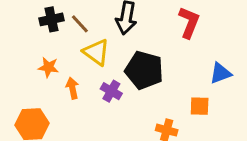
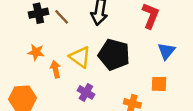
yellow triangle: (96, 52) -> (80, 57), moved
blue triangle: (220, 73) -> (166, 51), moved, turned -30
purple cross: (111, 91) -> (86, 92), moved

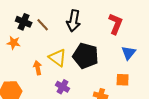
black cross: (38, 13) -> (24, 22), turned 35
orange star: (36, 52) -> (14, 43), moved

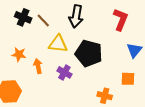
orange star: (14, 43) -> (19, 54), moved
yellow triangle: (58, 58) -> (58, 44), moved, turned -30
purple cross: (63, 87) -> (64, 72), moved

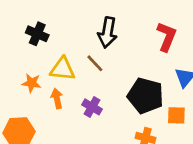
brown line: (43, 21) -> (95, 63), moved
yellow triangle: (58, 44) -> (63, 69), moved
black pentagon: (89, 53) -> (145, 96), moved

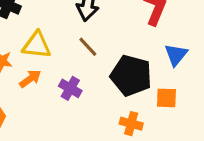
brown line: (95, 63) -> (88, 47), moved
orange arrow: (57, 98) -> (30, 79), turned 66

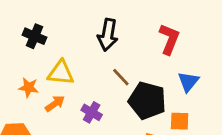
brown line: (88, 47) -> (121, 77), moved

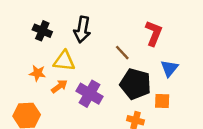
black arrow: (108, 35) -> (82, 30), moved
brown line: (121, 77) -> (122, 53), moved
purple cross: (92, 112) -> (90, 94), size x1.5

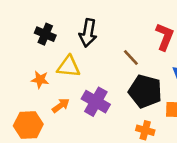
orange arrow: (59, 86) -> (61, 106), moved

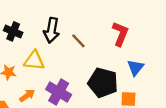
brown line: (131, 58) -> (78, 41), moved

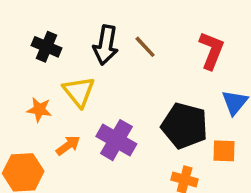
brown line: (78, 41) -> (145, 47), moved
yellow triangle: (34, 61) -> (79, 92), turned 45

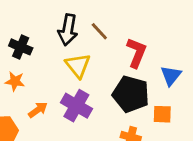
black cross: (46, 47) -> (21, 47), moved
red L-shape: (211, 50) -> (136, 53), moved
yellow triangle: (79, 92) -> (78, 66), moved

